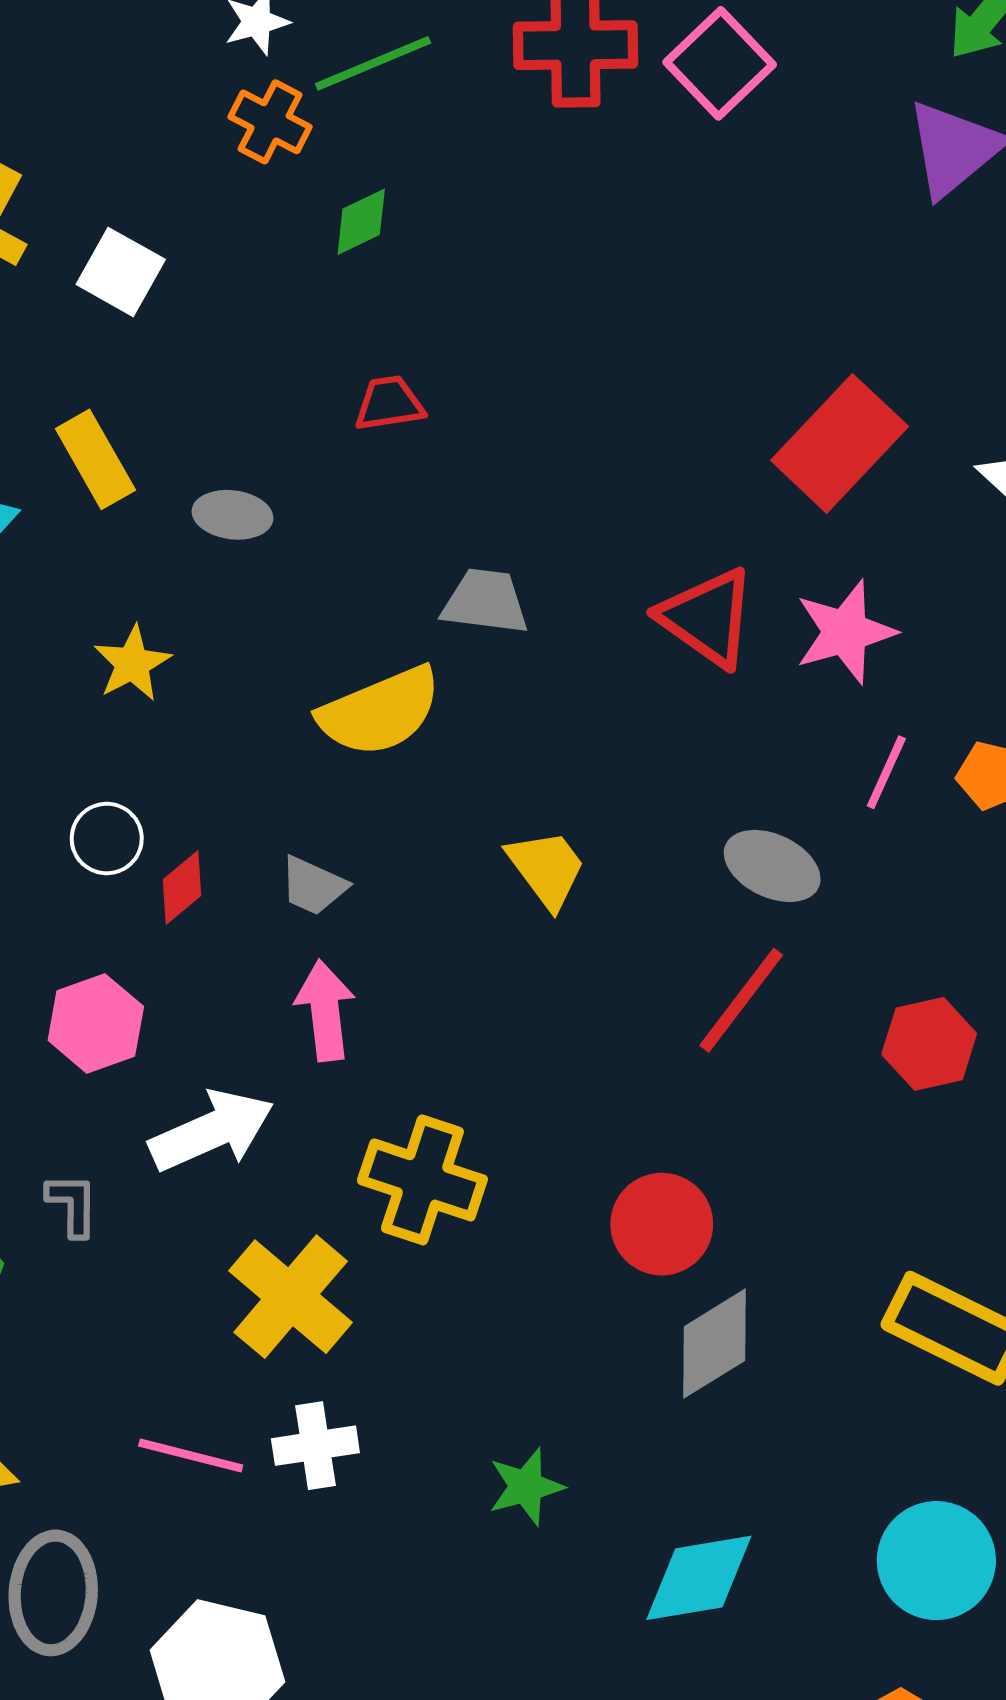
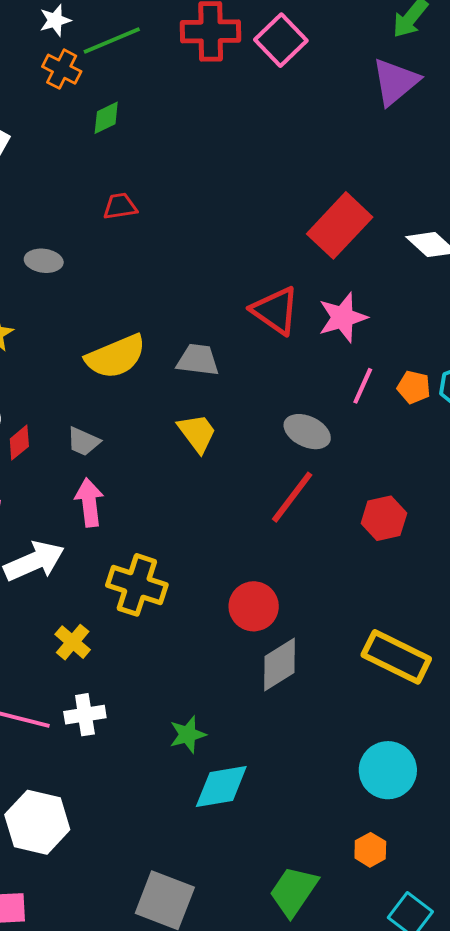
gray trapezoid: (485, 602) -> (198, 360), moved
yellow cross: (291, 1297) -> (73, 642), size x0.6
cyan diamond: (699, 1578) -> (221, 786), moved

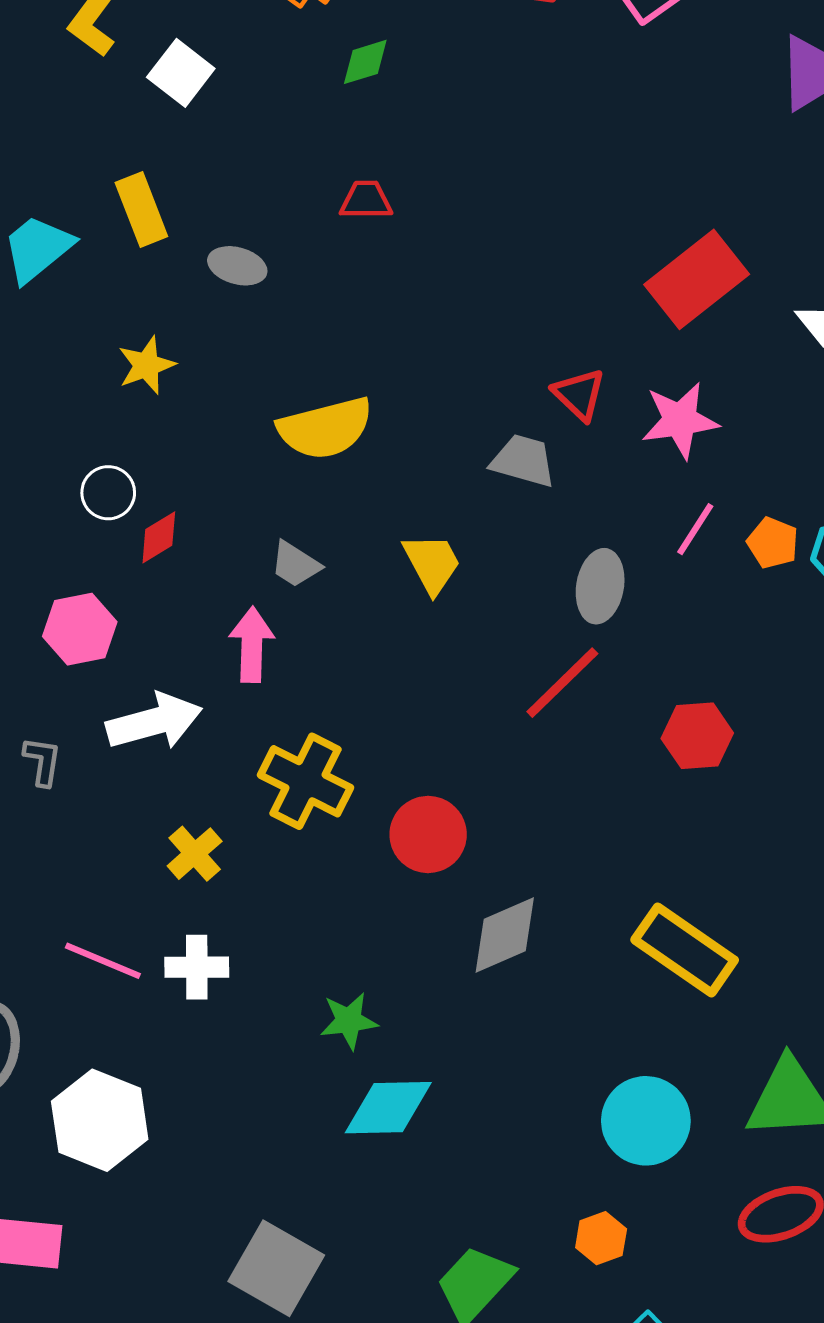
red triangle: (275, 311) -> (579, 394), size x0.7
gray trapezoid: (198, 360) -> (523, 461), moved
gray ellipse: (307, 432) -> (600, 586), turned 66
gray trapezoid: (83, 442) -> (295, 564), moved
red circle: (254, 606) -> (428, 834), moved

